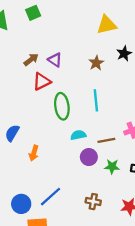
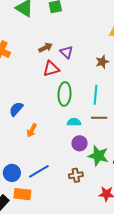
brown line: (106, 140) -> (99, 118), moved
green star: (112, 167) -> (98, 156), size x1.5
brown cross: (93, 202) -> (76, 175), moved, turned -32

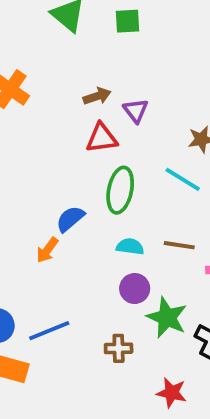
cyan line: (96, 95) -> (183, 179), moved, turned -72
blue semicircle: (16, 109) -> (70, 219), moved

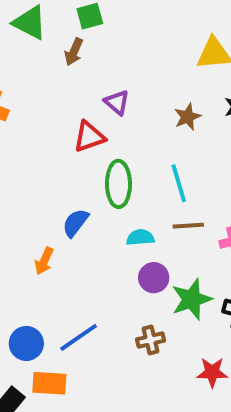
brown arrow: (97, 96) -> (74, 52), moved, turned 144
cyan line: (183, 179) -> (179, 183), moved, turned 54
orange arrow: (47, 250) -> (44, 261), moved
green star: (167, 317) -> (192, 299), turned -30

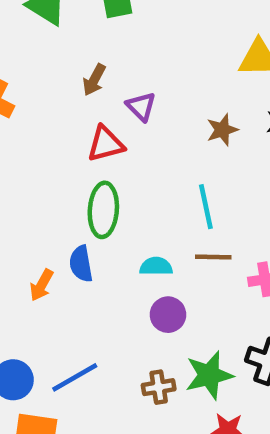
brown arrow: (74, 52) -> (94, 80), moved
green ellipse: (118, 184) -> (103, 210), moved
blue semicircle: (75, 223) -> (81, 264), moved, turned -52
green star: (192, 299) -> (209, 375), moved

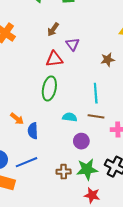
blue semicircle: (81, 264) -> (33, 131), moved
orange arrow: (42, 285) -> (17, 119), turned -88
purple circle: (168, 315) -> (81, 141), moved

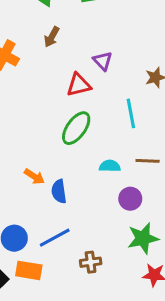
brown arrow: (53, 29) -> (52, 37), moved
green ellipse: (49, 89) -> (76, 128), turned 30
cyan line: (96, 93) -> (131, 113), moved
brown cross: (64, 172) -> (91, 262), moved

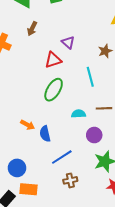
blue line: (55, 238) -> (62, 157), moved

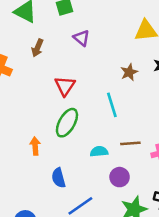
purple triangle: (68, 42) -> (81, 38), moved
red triangle: (53, 60) -> (65, 86), turned -36
orange arrow: (28, 125) -> (35, 146), moved, turned -120

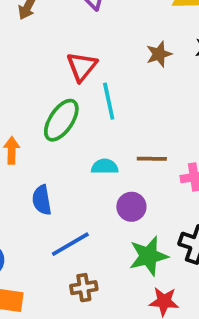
red triangle: (65, 86) -> (82, 67), moved
cyan line: (112, 105) -> (109, 101), moved

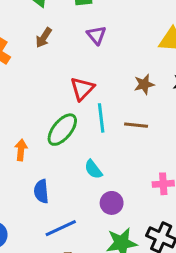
brown line: (152, 159) -> (136, 125), moved
cyan semicircle: (105, 167) -> (93, 169), turned -132

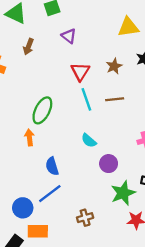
red triangle: (82, 89) -> (80, 72), moved
green ellipse: (62, 130) -> (42, 110), moved
blue line: (61, 228) -> (50, 194), moved

